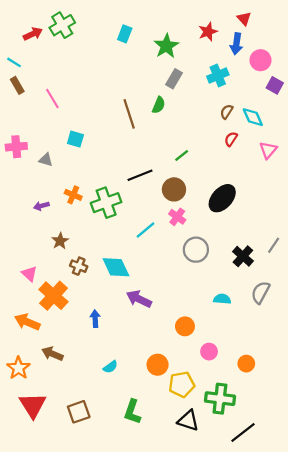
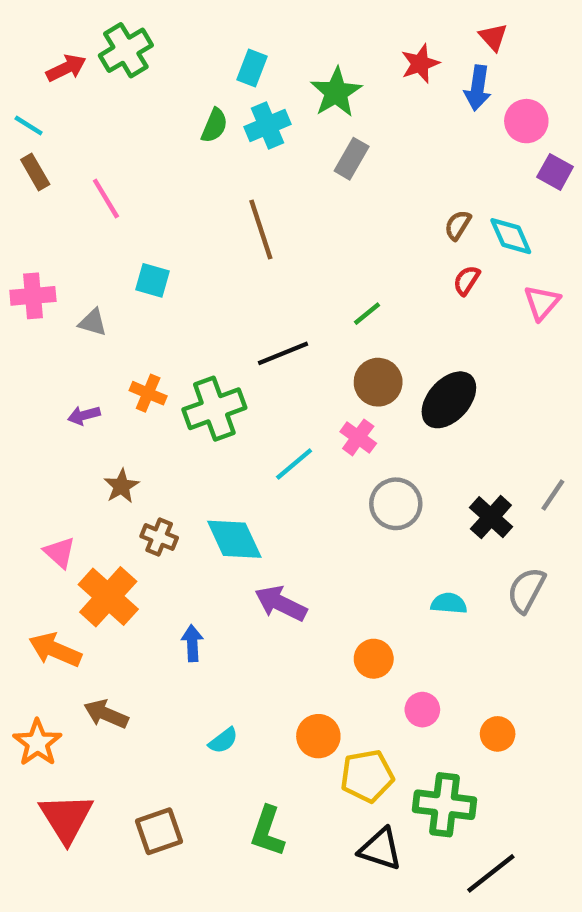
cyan cross: (218, 76) -> (267, 126), moved
green semicircle: (159, 105) -> (214, 126), moved
brown circle: (174, 189) -> (378, 382), moved

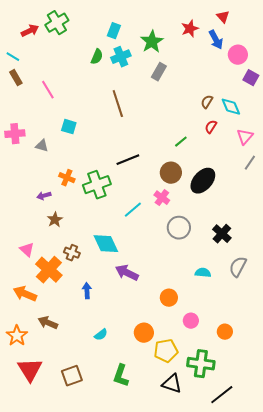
blue arrow: (478, 88) -> (216, 40), turned -36
green line: (367, 314) -> (181, 142), moved
purple arrow: (84, 415) -> (44, 196), moved
gray line: (553, 495) -> (250, 163), moved
brown cross: (159, 537) -> (72, 253), moved

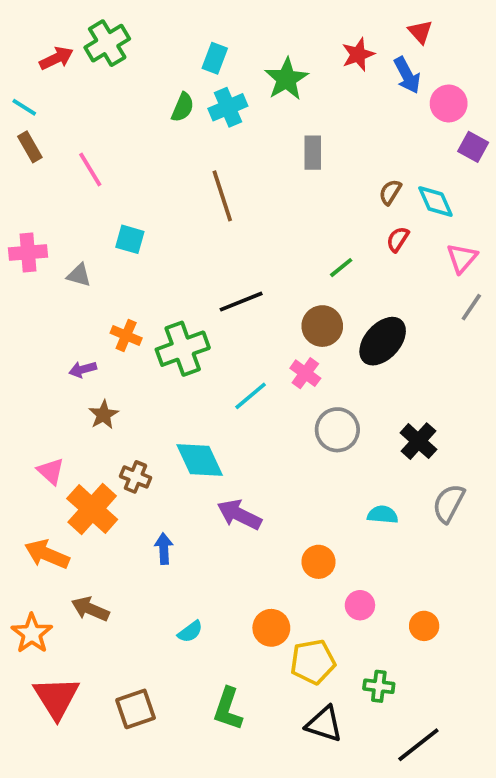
gray rectangle: (159, 72) -> (313, 153), moved, turned -30
green cross: (201, 364) -> (379, 686), size x0.6

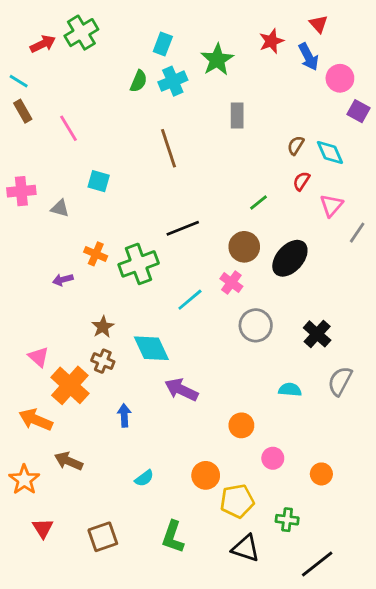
pink triangle: (462, 258) -> (331, 205), moved
brown star: (103, 415) -> (103, 327), moved
red triangle: (56, 698) -> (43, 528), size x0.6

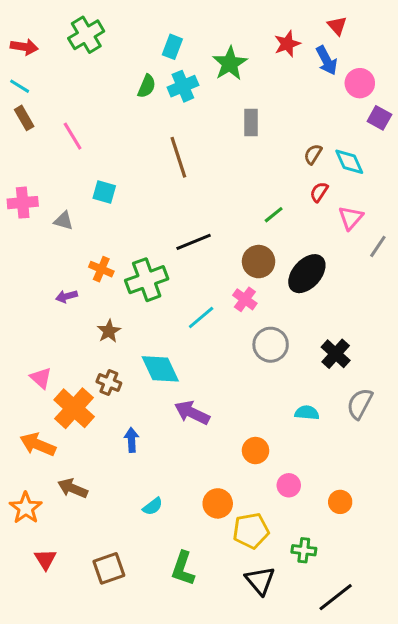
red arrow: (43, 44) -> (24, 47), moved, turned 35
brown star: (103, 327) -> (109, 331), moved
black triangle: (246, 548) -> (260, 581), turned 32

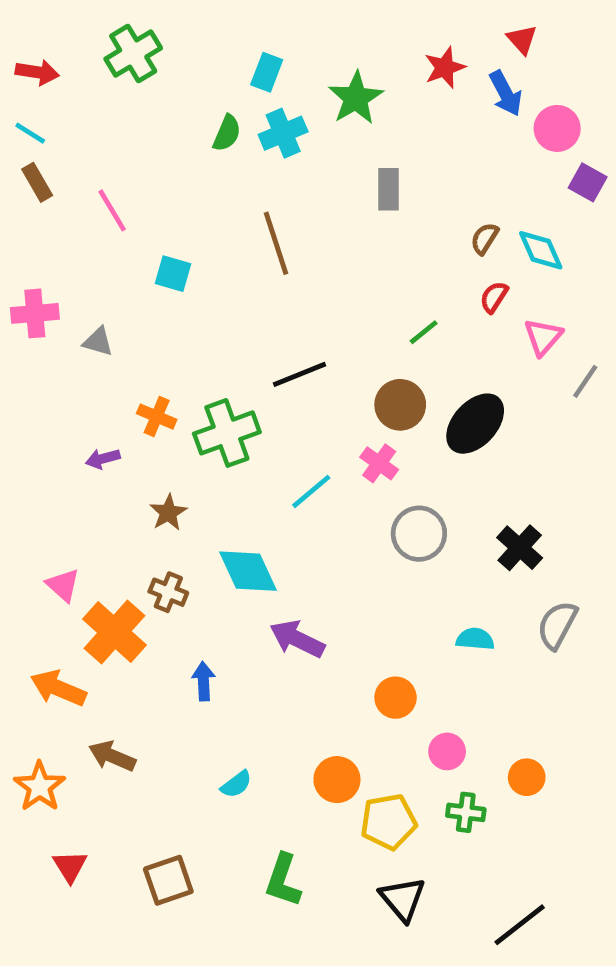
cyan square: (104, 192) -> (173, 274), moved
green cross: (304, 550) -> (466, 812), moved

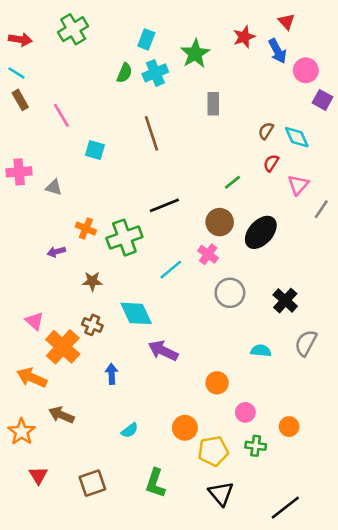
brown star: (168, 513) -> (92, 281), turned 30

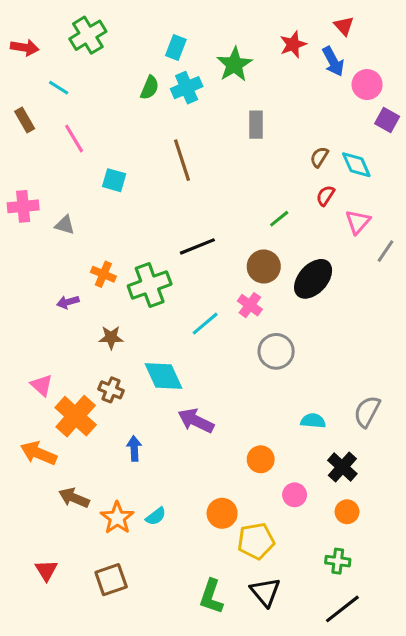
cyan line: (16, 73) -> (59, 88), moved
black cross: (285, 301) -> (342, 467), moved
orange star: (22, 432) -> (117, 518), moved
green cross: (256, 446) -> (338, 561), moved
green L-shape: (155, 483) -> (211, 597), moved

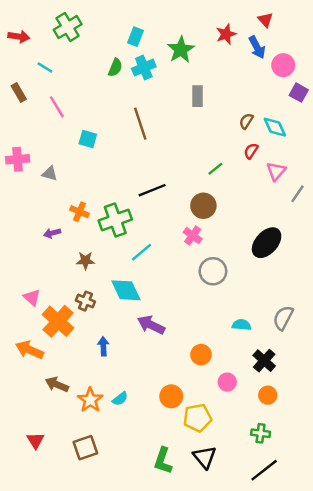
black ellipse: (313, 279) -> (267, 243), moved
cyan line: (205, 324) -> (141, 252), moved

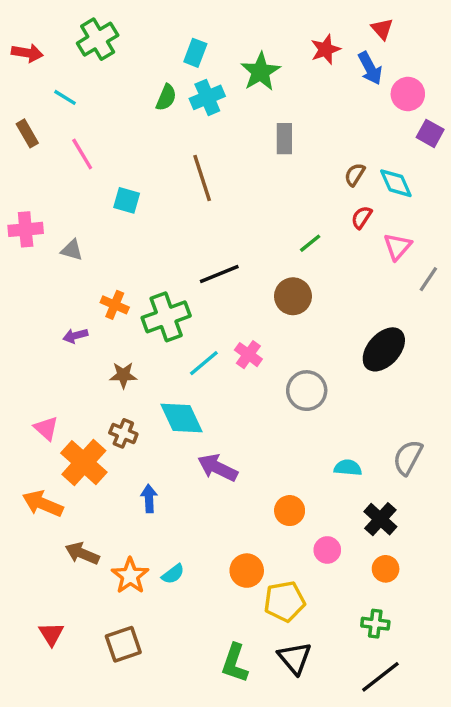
pink cross: (193, 236) -> (248, 355), moved

